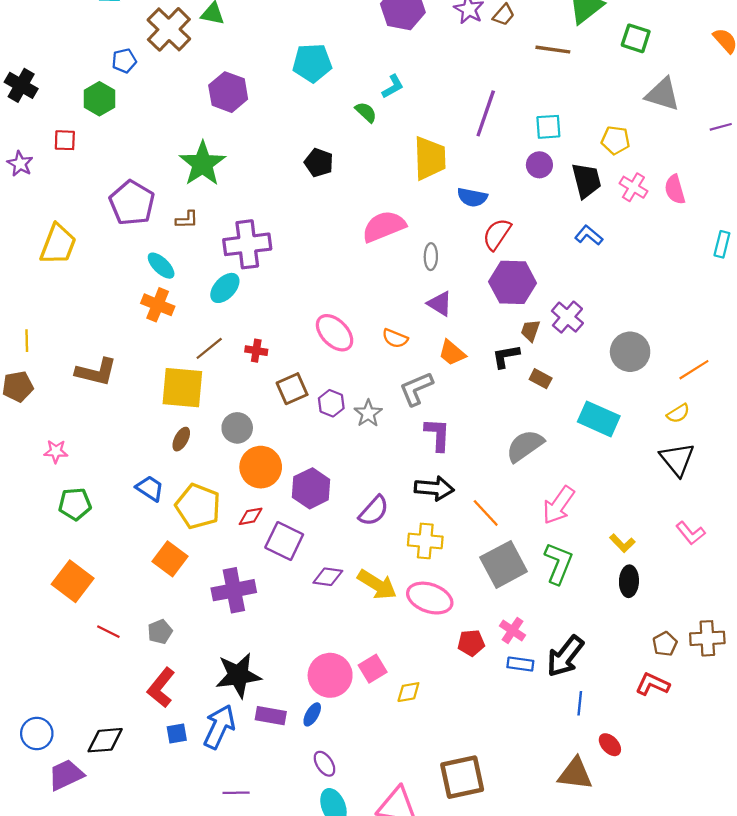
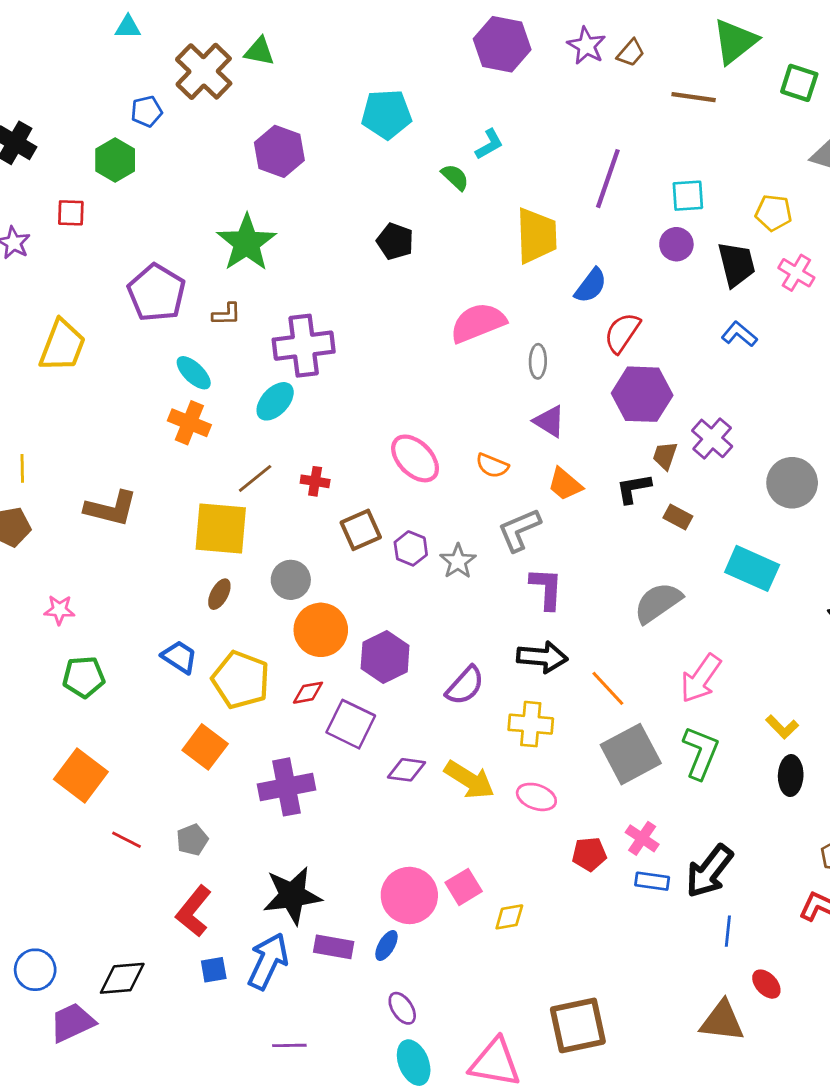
blue semicircle: (472, 197) -> (591, 286), turned -64
pink ellipse: (430, 598) -> (536, 797), size x0.7

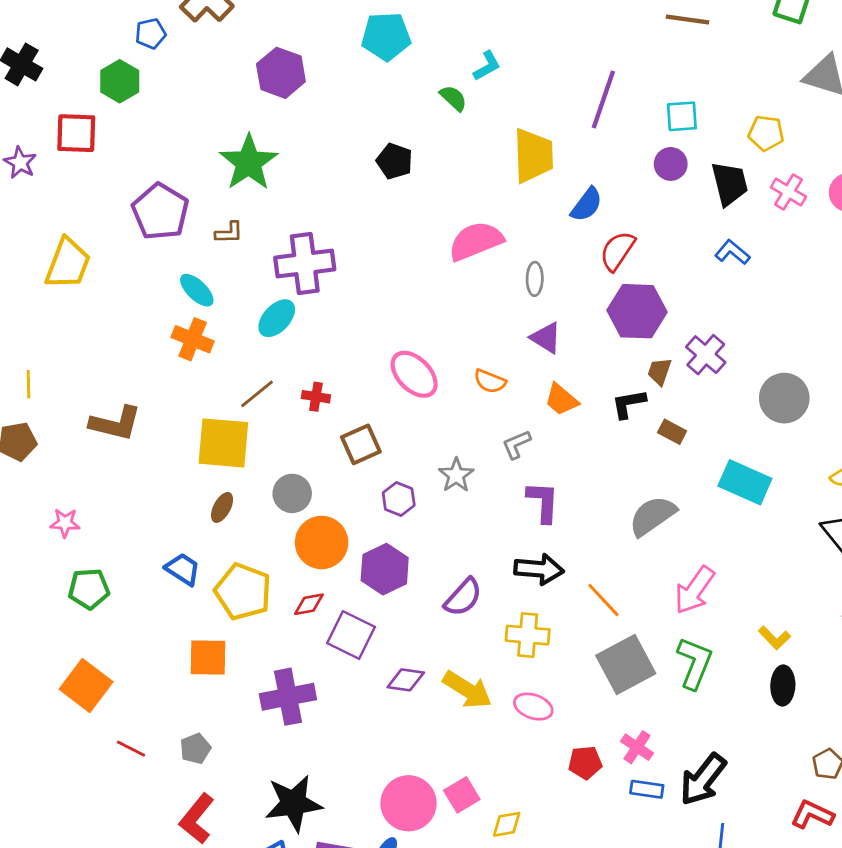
red square: (71, 213) -> (76, 133), size x1.5
gray L-shape: (519, 530) -> (516, 444), size x0.7
purple hexagon: (411, 548) -> (399, 499), moved
orange square: (205, 747) -> (208, 657), turned -36

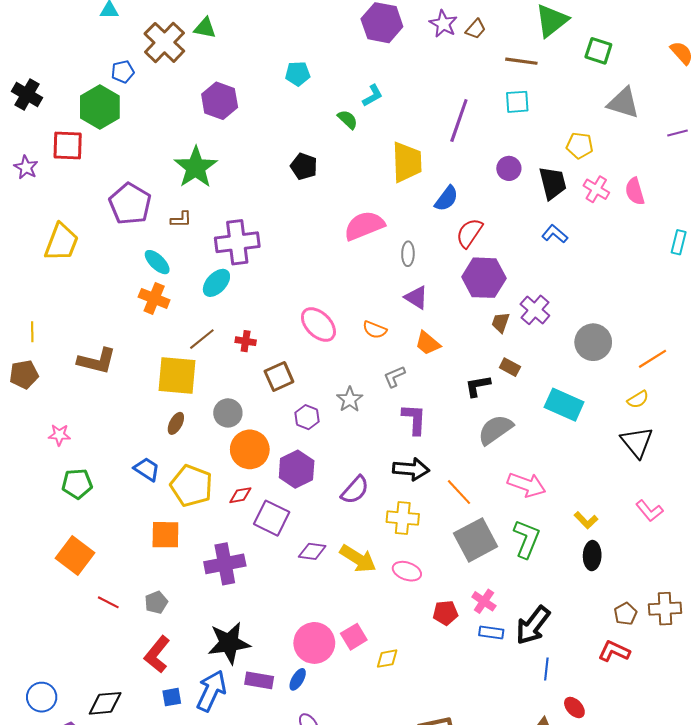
cyan pentagon: (386, 36) -> (298, 74), size x0.7
green hexagon: (120, 81) -> (100, 107), size x1.4
cyan square: (682, 116) -> (517, 102), moved
black L-shape: (629, 404) -> (478, 386), moved
pink arrow: (695, 590) -> (527, 485), turned -105

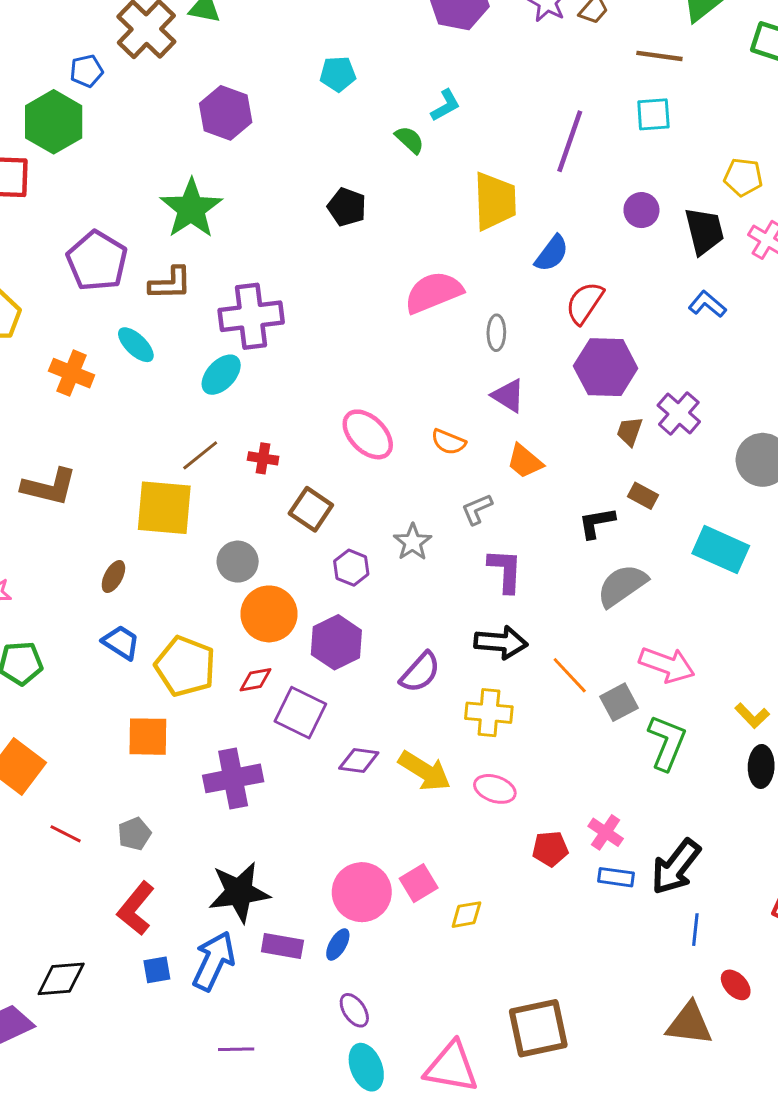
brown L-shape: (181, 219) -> (170, 283), size x1.4
orange cross: (154, 298) -> (72, 373), moved
brown square: (279, 377) -> (311, 509), turned -32
brown ellipse: (176, 423) -> (113, 577), moved
gray square: (476, 540) -> (619, 702), moved, size x0.6

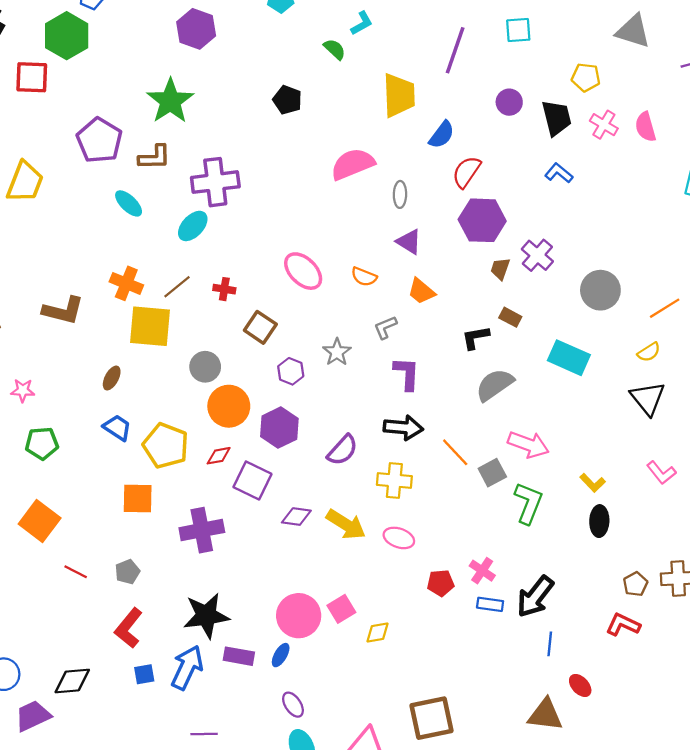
orange cross: (72, 373) -> (126, 283), moved

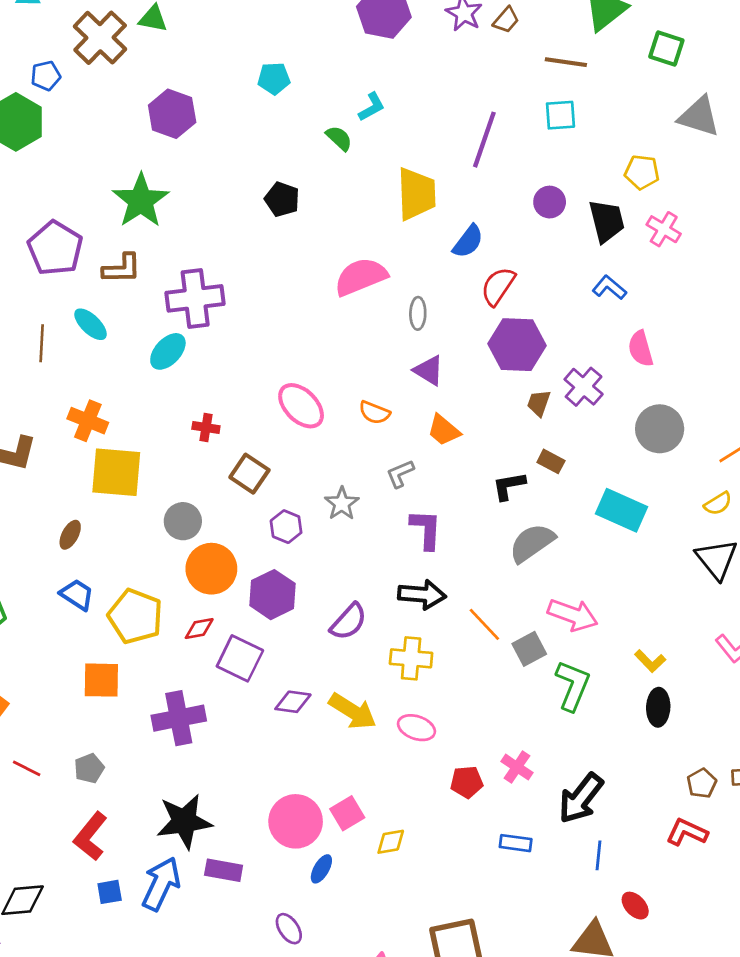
pink semicircle: (645, 127) -> (641, 349), moved
brown line: (177, 287) -> (42, 343), moved, turned -48
blue rectangle: (490, 604) -> (516, 843), moved
blue ellipse: (281, 655) -> (321, 869), moved

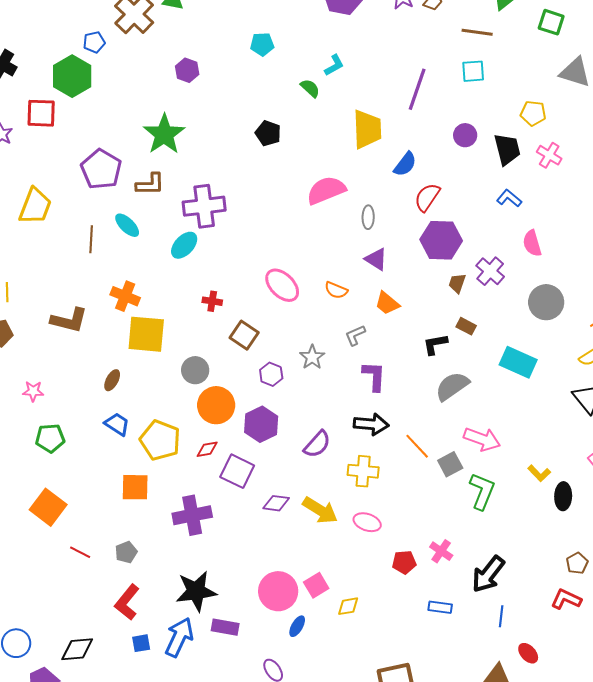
purple hexagon: (172, 114) -> (187, 70), size x0.7
black ellipse: (658, 707) -> (563, 496), moved

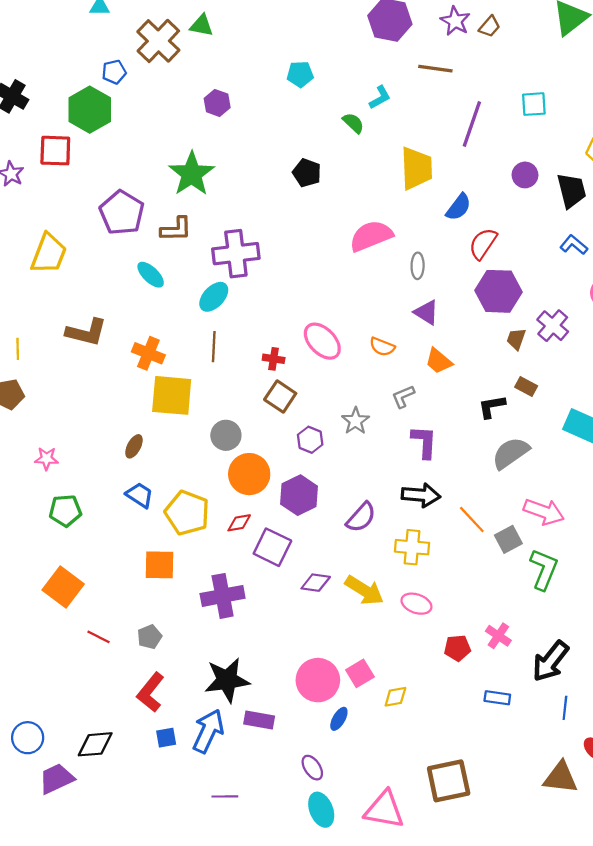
brown line: (477, 32) -> (435, 69), moved
brown line: (91, 239) -> (214, 347), moved
red cross: (212, 301) -> (274, 359), moved
brown L-shape: (69, 320) -> (86, 332), moved

